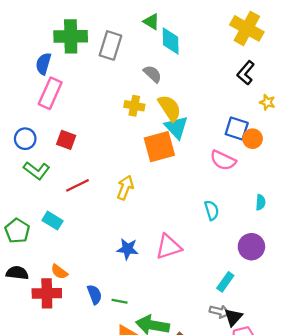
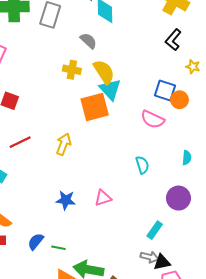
pink triangle: (168, 247) -> (103, 198), size x0.7
blue semicircle: (95, 294) -> (36, 242), turned -120
black triangle: (233, 317) -> (162, 262), turned 36

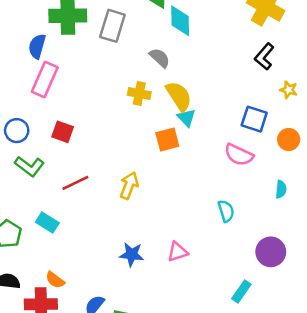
cyan triangle: (110, 89) -> (186, 118), size x0.7
orange circle: (180, 100) -> (289, 139), moved
orange square: (95, 107) -> (167, 139), size x0.7
cyan semicircle: (187, 158) -> (281, 189), moved

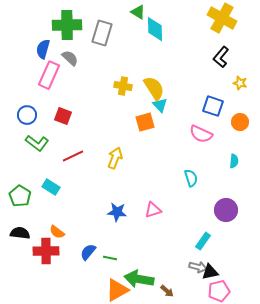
gray semicircle: (160, 58) -> (70, 58), moved

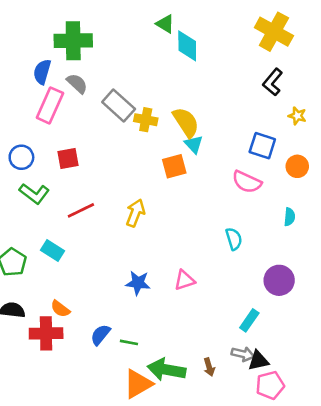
gray rectangle: (102, 33) -> (119, 105), moved, turned -65
red square: (63, 116) -> (68, 159), turned -30
brown arrow: (167, 291) -> (209, 367), moved, turned 32

